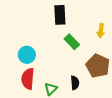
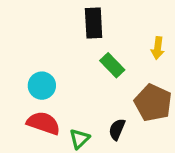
red semicircle: (28, 79) -> (43, 123), turned 105
black semicircle: (75, 83) -> (117, 129), turned -152

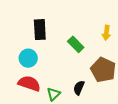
black rectangle: (94, 23) -> (40, 30), moved

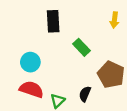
black rectangle: (40, 30) -> (53, 21), moved
yellow arrow: (106, 33) -> (114, 20), moved

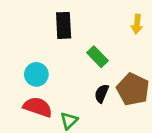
black semicircle: (85, 94) -> (102, 93), moved

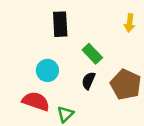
cyan circle: (36, 74) -> (47, 70), moved
black semicircle: (102, 93) -> (88, 81), moved

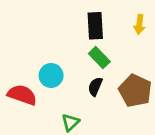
black rectangle: (60, 24) -> (95, 26), moved
red semicircle: (36, 101) -> (22, 95), moved

